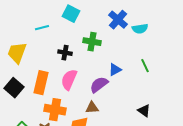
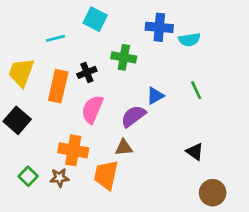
blue cross: (118, 20) -> (159, 27), turned -36
black cross: (65, 53) -> (87, 72), turned -32
orange rectangle: (41, 83) -> (58, 86), moved

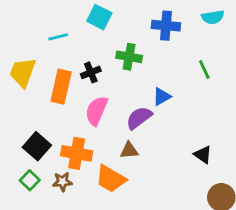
cyan semicircle: (189, 40) -> (213, 17), moved
green line: (196, 90) -> (204, 70), moved
black square: (17, 120) -> (37, 146), moved
orange trapezoid: (106, 175) -> (111, 179), turned -72

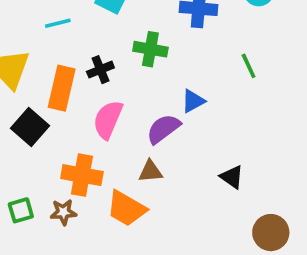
black square: (37, 146) -> (30, 127), moved
black triangle: (203, 155) -> (232, 177), moved
green square: (30, 180) -> (21, 210), turned 30

